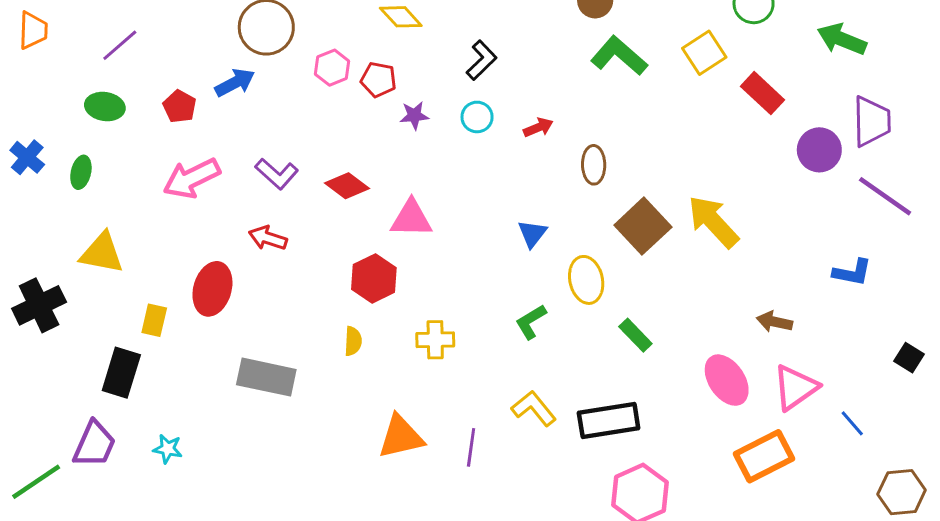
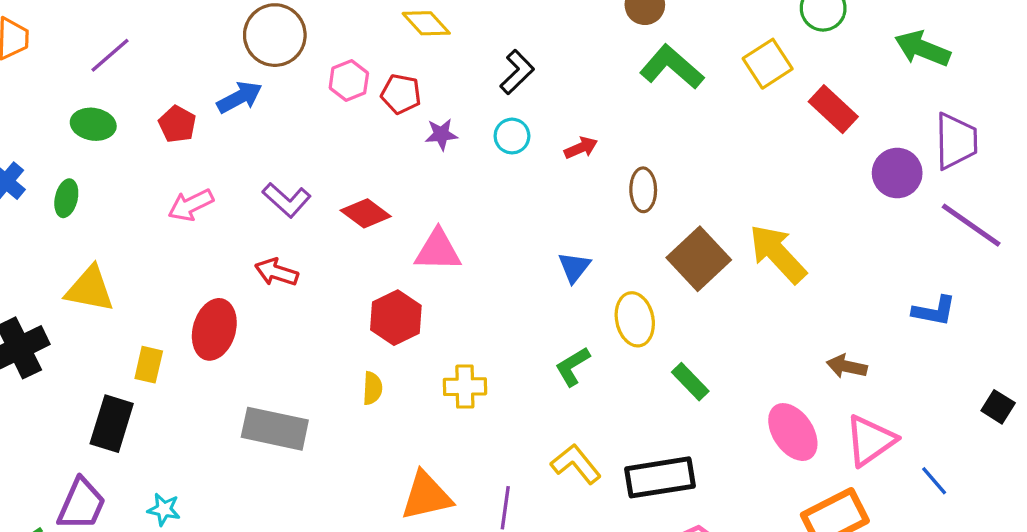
pink arrow: (192, 178) -> (191, 205), size x0.7

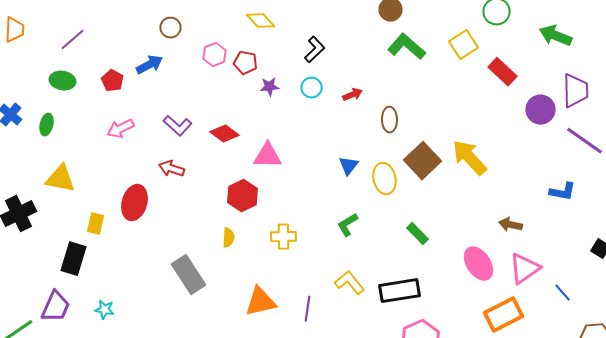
brown circle: (275, 35) -> (170, 28), size x0.6
yellow ellipse: (635, 319) -> (384, 179), moved
gray rectangle: (275, 429) -> (188, 275), moved, turned 45

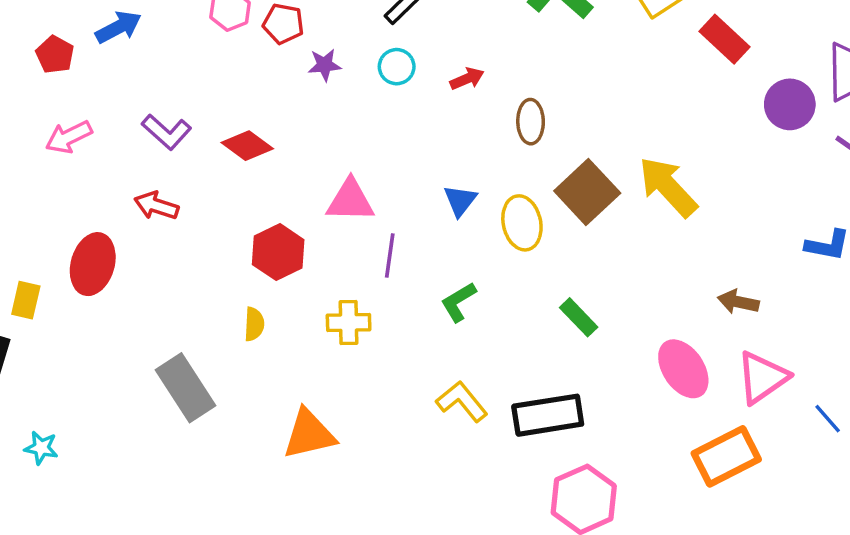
pink triangle: (268, 156) -> (350, 201), moved
purple line: (308, 309) -> (390, 255), moved

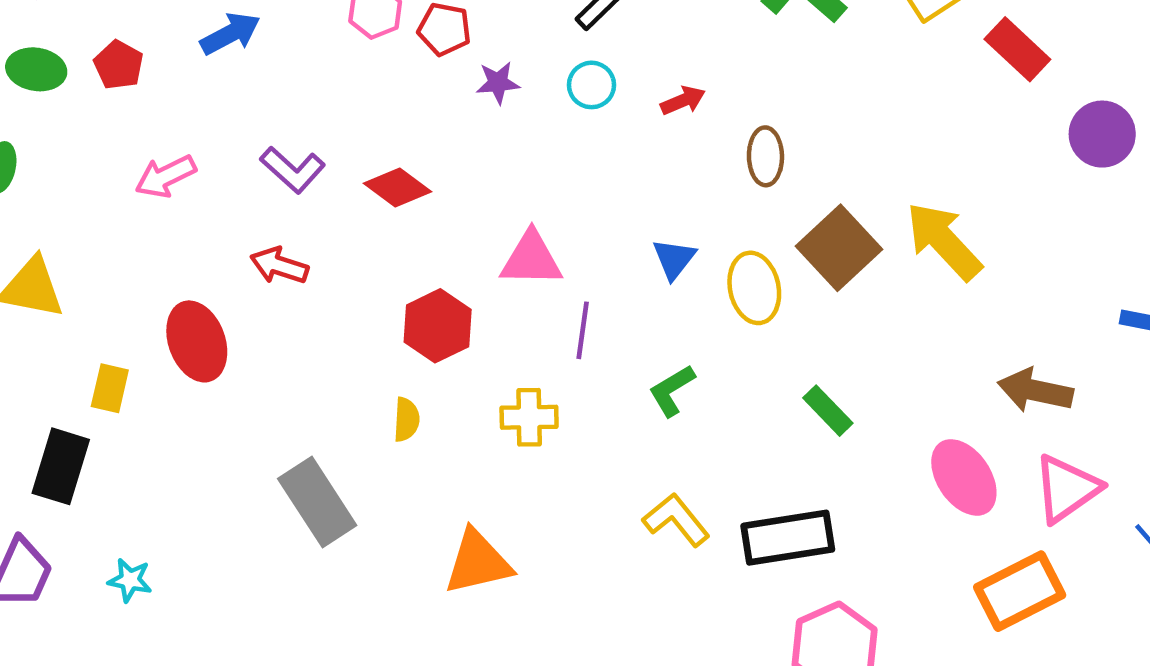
red pentagon: (55, 55) -> (119, 65), moved
red ellipse: (93, 264) -> (197, 341), turned -36
brown arrow: (738, 302) -> (1035, 390), size x1.4

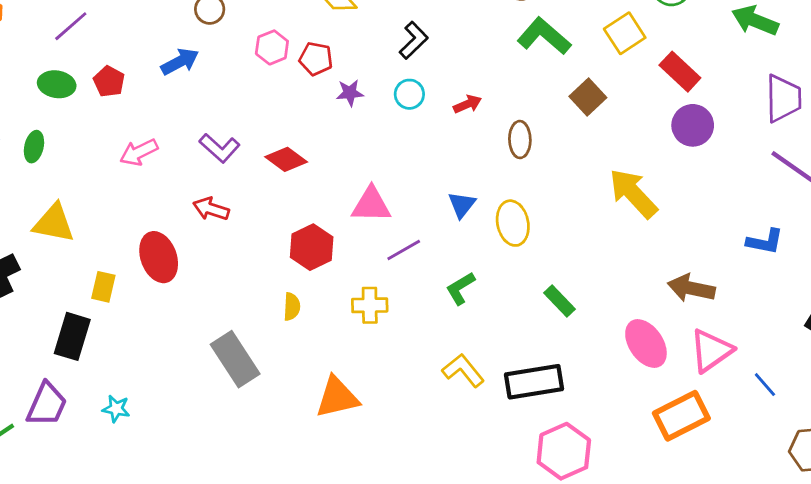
purple circle: (1102, 134) -> (693, 125), moved
brown square: (839, 248) -> (588, 97), moved, size x0.7
purple line: (583, 330) -> (404, 250), turned 52

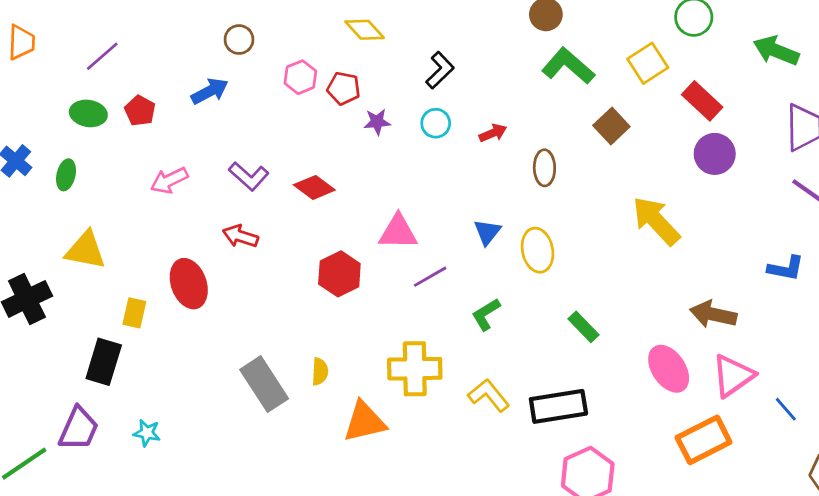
yellow cross: (370, 305) -> (415, 369), moved, size x1.5
yellow semicircle: (292, 307) -> (320, 372), moved

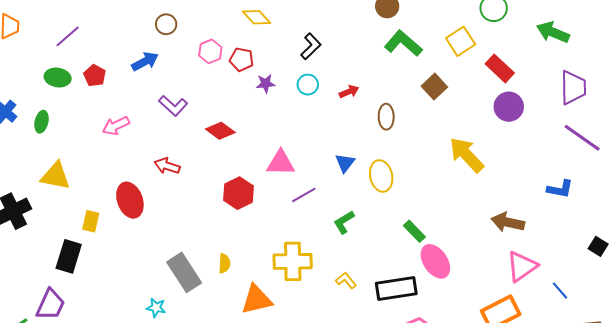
purple L-shape: (249, 176) -> (173, 106), moved
pink ellipse: (669, 369) -> (435, 261), moved
yellow L-shape: (489, 395) -> (346, 280), size x0.7
cyan star: (147, 433) -> (156, 308), moved

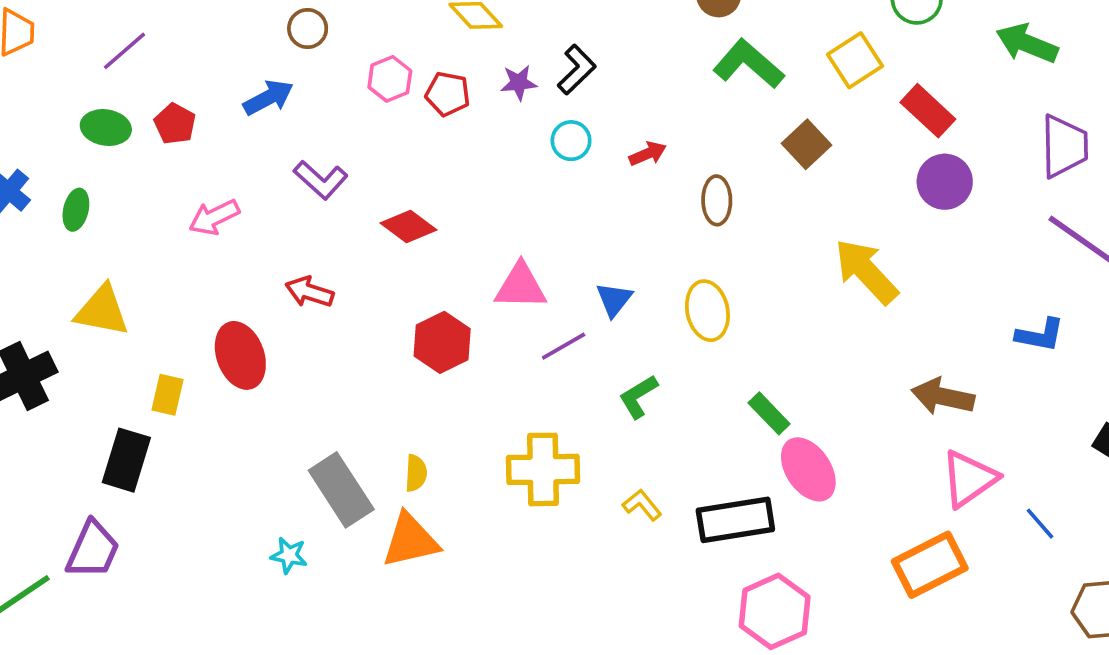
purple star: (266, 84) -> (519, 83), moved
blue triangle: (345, 163) -> (614, 299), moved
orange triangle: (257, 300) -> (410, 540), moved

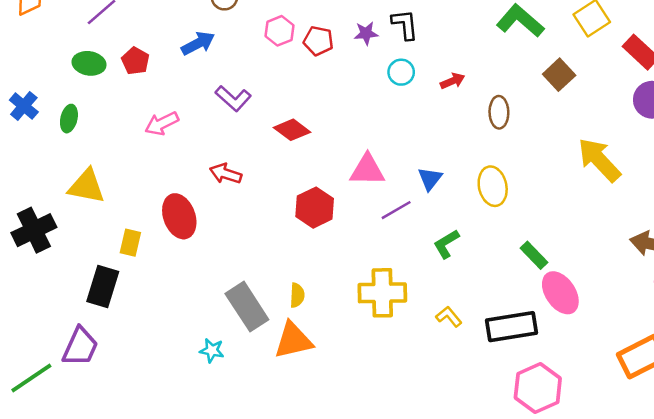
black L-shape: (577, 70) -> (405, 25), turned -52

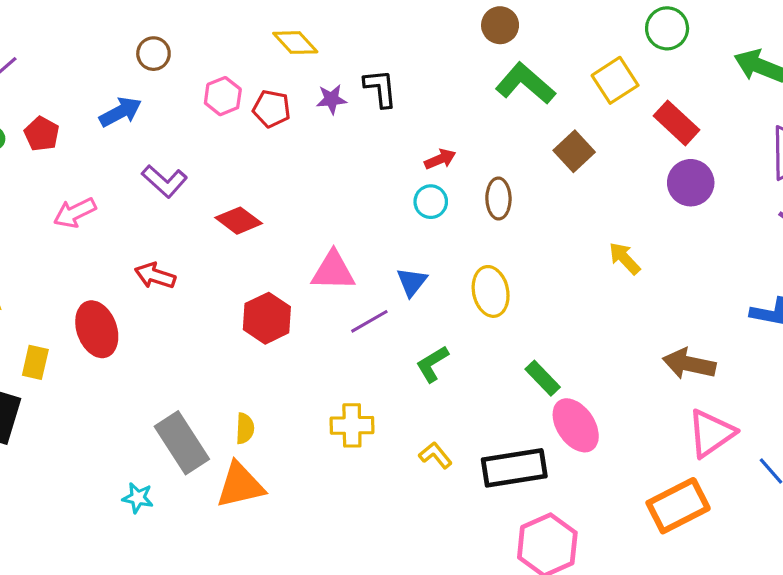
cyan circle: (401, 72) -> (431, 202), moved
yellow arrow: (599, 160) -> (625, 258), size x0.6
yellow cross: (382, 293) -> (352, 425), size x0.7

